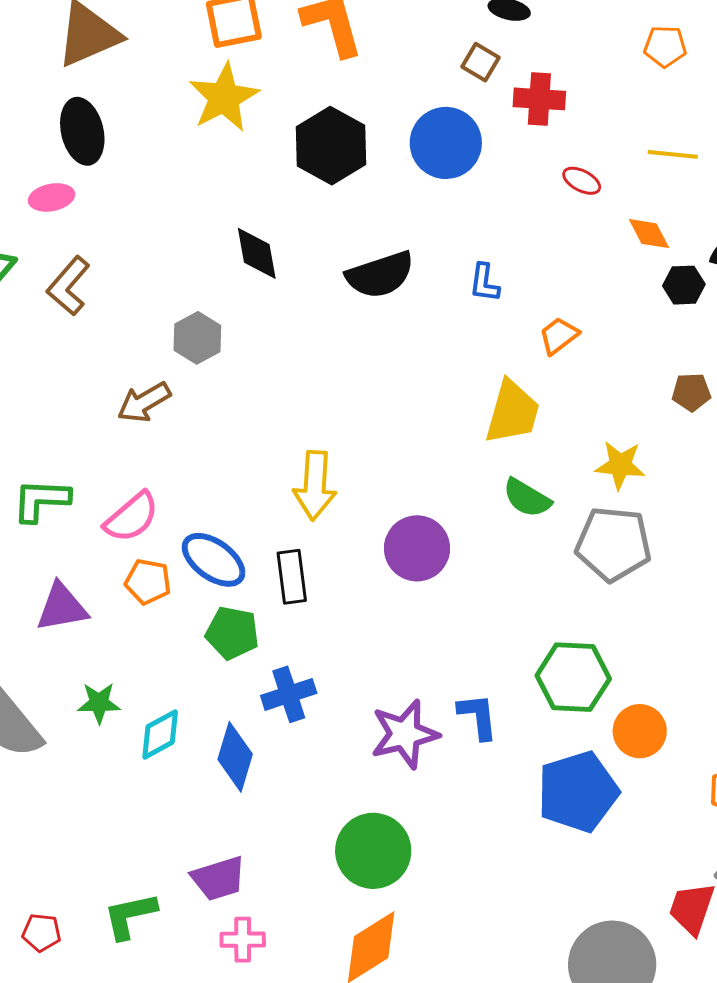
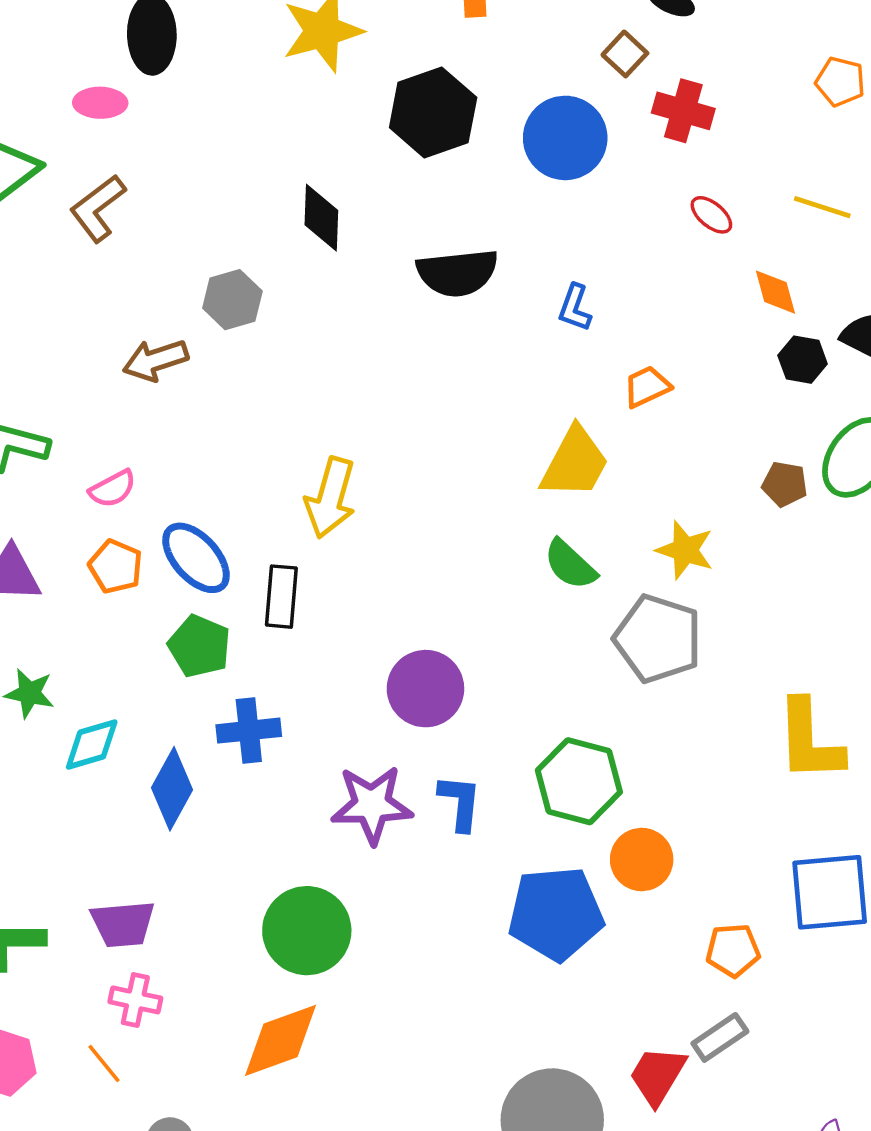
pink semicircle: (132, 517) -> (113, 489), size x0.7
purple circle: (417, 548) -> (425, 689), moved

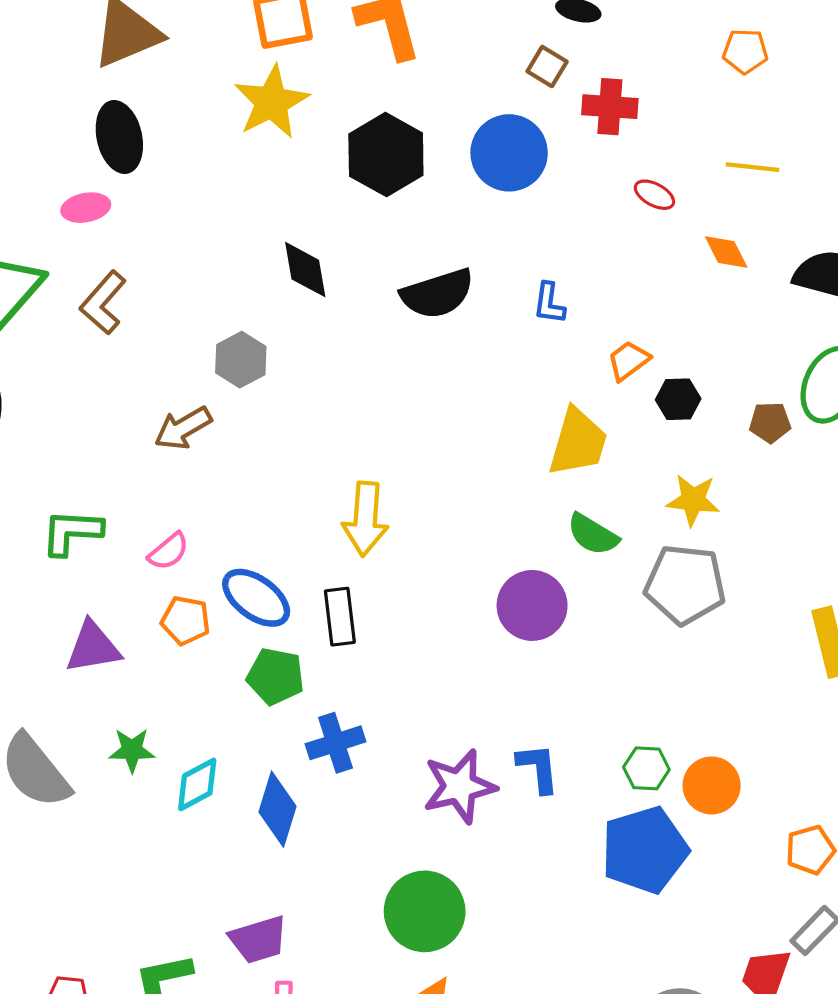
black hexagon: (803, 360) -> (678, 399), moved
purple circle: (425, 689) -> (532, 605), moved
green hexagon: (579, 781) -> (646, 768), moved, size x0.6

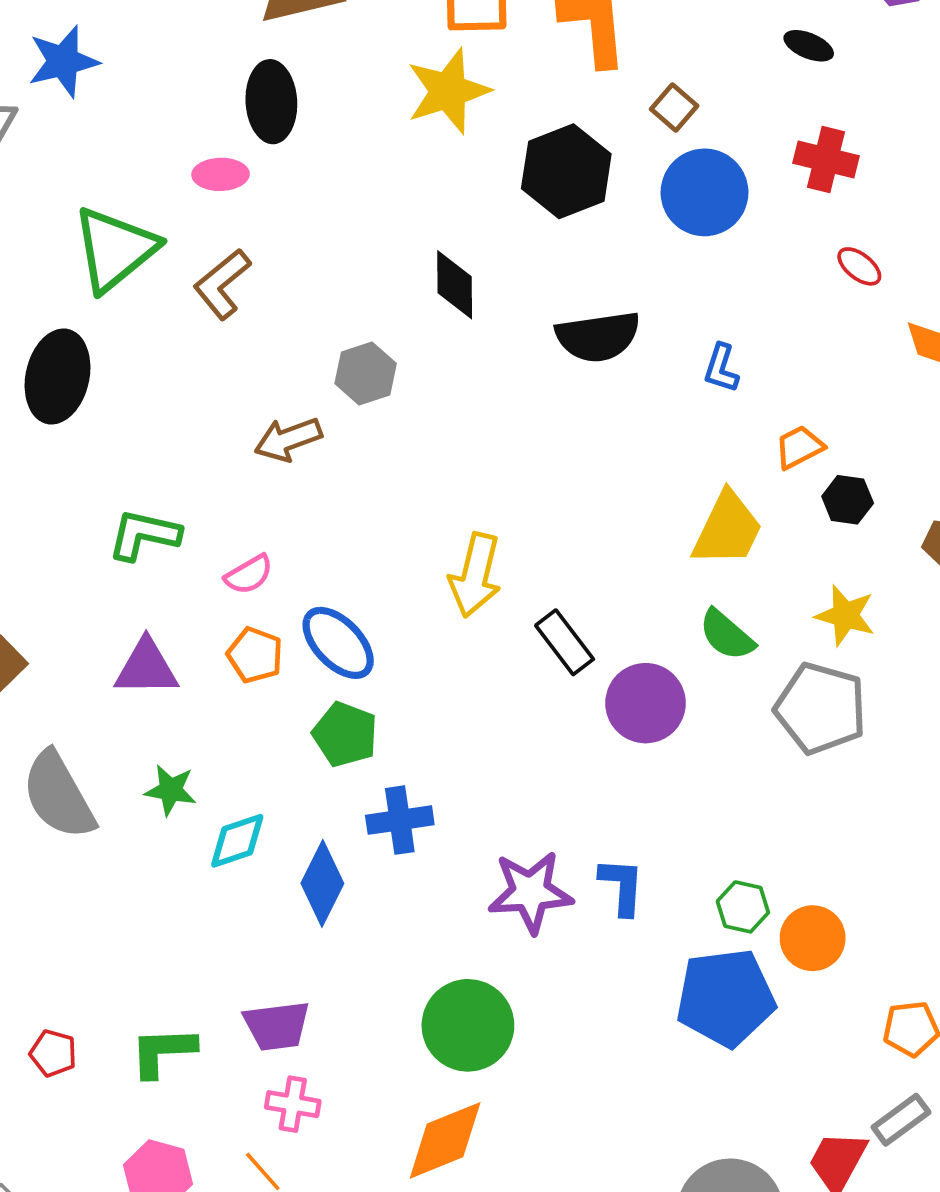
brown square: (547, 66) -> (674, 108), moved
black rectangle: (340, 617) -> (565, 642), moved, turned -40

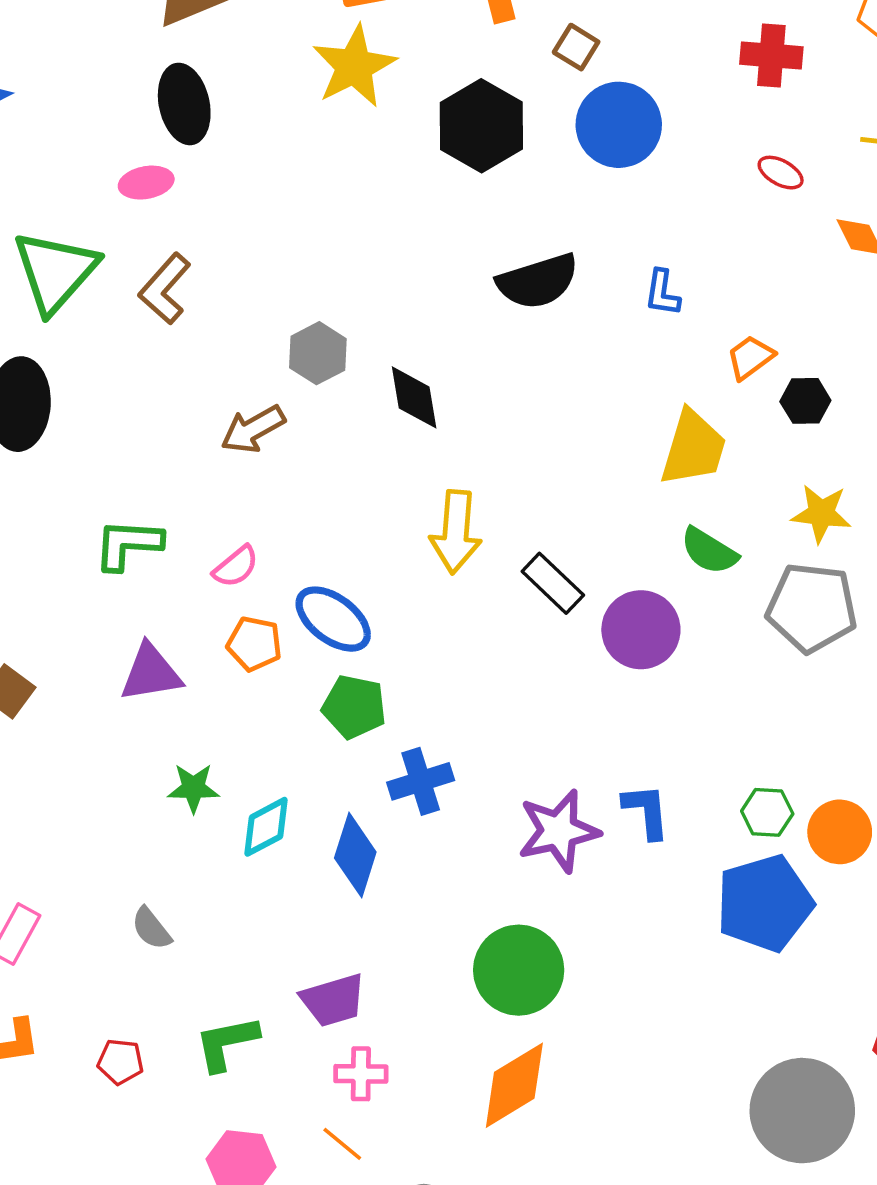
red cross: (826, 159) -> (771, 55), moved
black diamond: (455, 285) -> (414, 397), moved
gray semicircle: (58, 795) -> (151, 929), moved, size x0.5

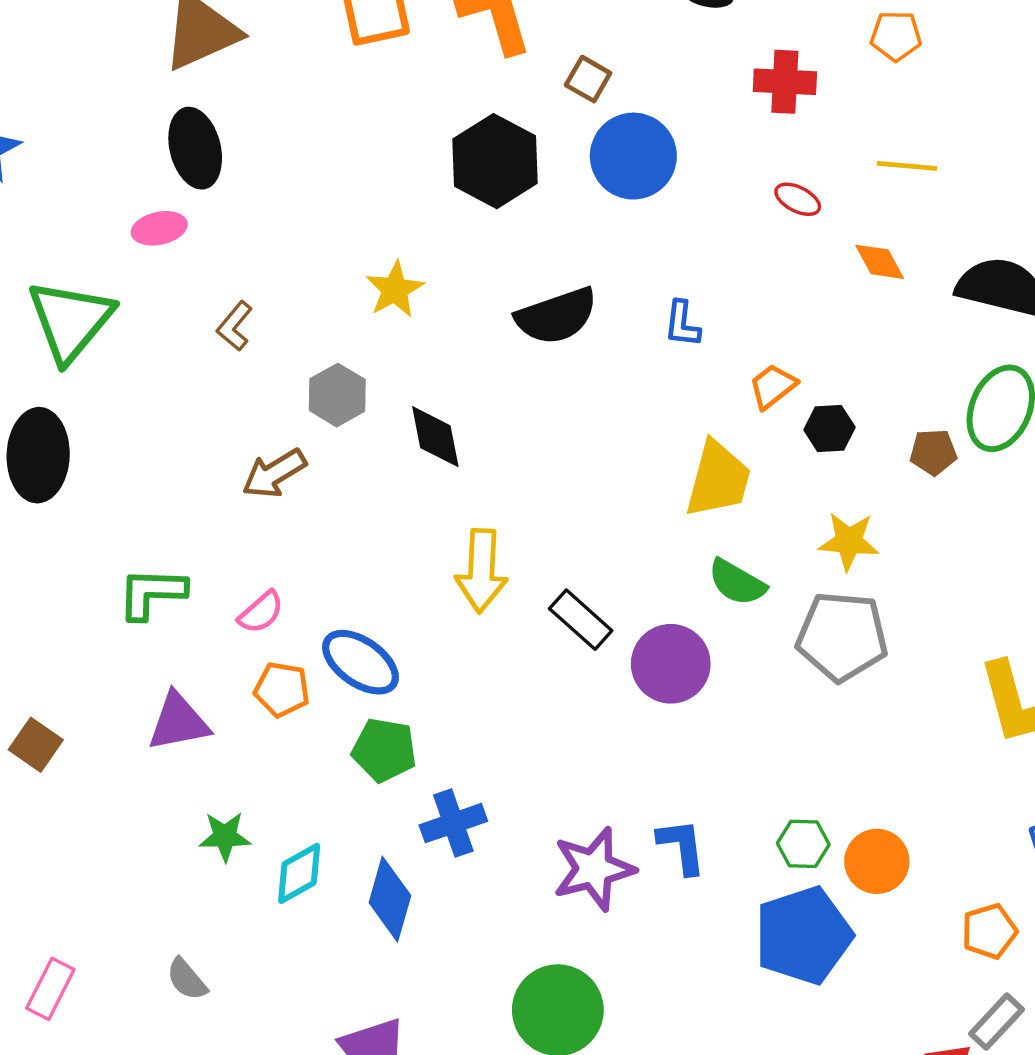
yellow star: (354, 66) -> (395, 289), moved, size x0.7
brown L-shape: (165, 289) -> (235, 326), moved, size x0.7

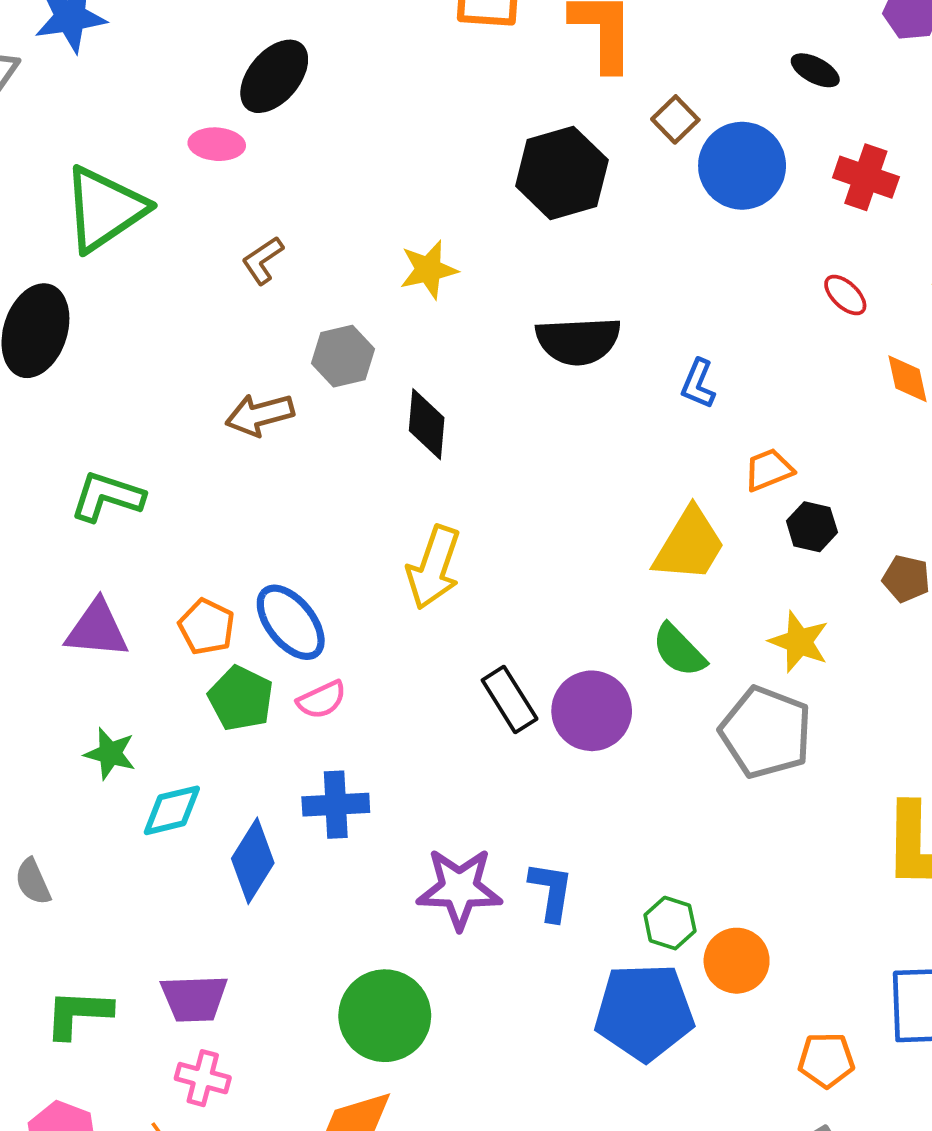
black ellipse: (195, 148) -> (274, 76), turned 38
blue circle: (633, 156) -> (742, 166), moved
pink semicircle: (261, 612) -> (322, 700), moved
black rectangle: (581, 620) -> (510, 700), moved
green pentagon: (384, 750) -> (241, 698), moved

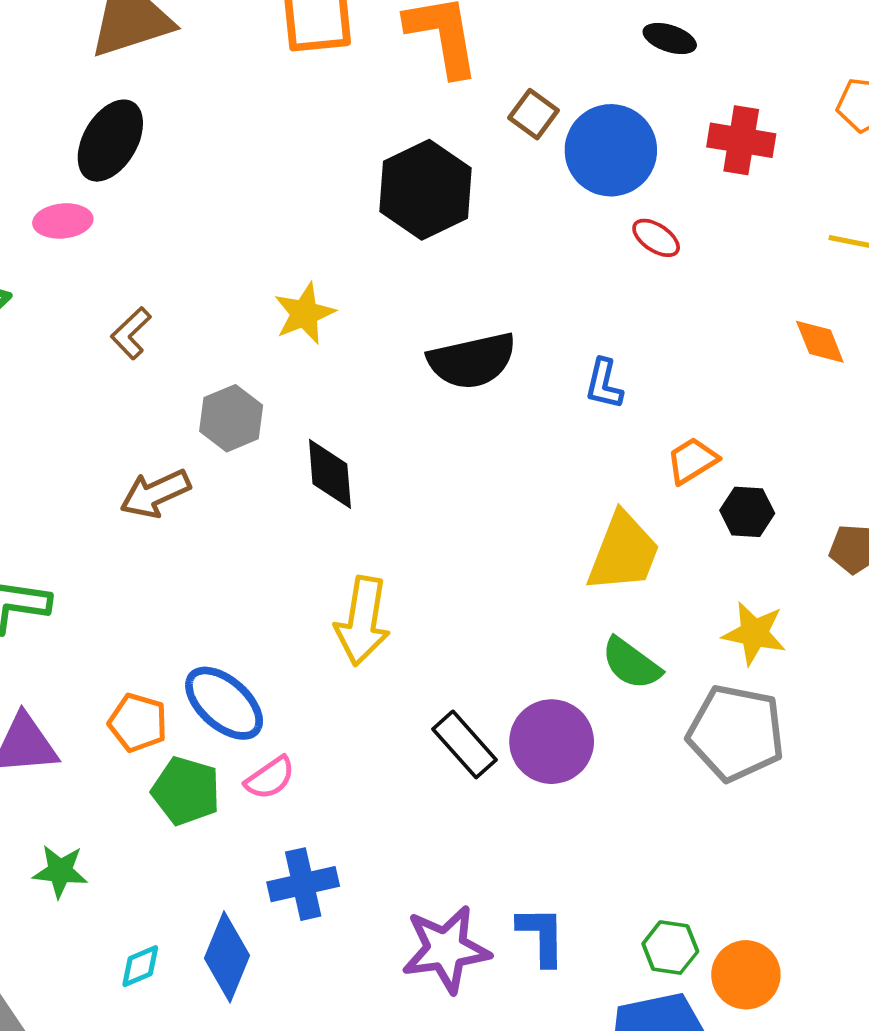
red ellipse: (845, 295) -> (656, 238), moved
cyan diamond: (172, 810) -> (140, 966), moved, size x0.7

